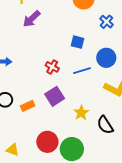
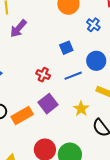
blue square: (78, 42) -> (66, 48), turned -32
orange rectangle: (28, 106) -> (22, 116), size x1.5
yellow star: (81, 113) -> (81, 109), moved

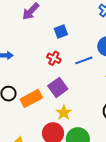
blue square: (66, 48) -> (61, 32), moved
yellow star: (81, 109) -> (64, 113), moved

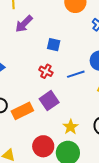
blue square: (61, 32) -> (54, 45), turned 32
yellow star: (64, 113) -> (71, 127), moved

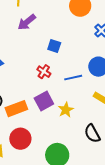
yellow star: (71, 127) -> (66, 110), moved
red circle: (43, 146) -> (20, 139), moved

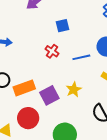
blue square: (54, 46) -> (63, 26), turned -32
purple square: (44, 101) -> (49, 95), moved

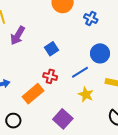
orange rectangle: (24, 88) -> (33, 94), moved
yellow star: (74, 90) -> (86, 95), moved

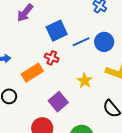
blue square: (51, 49) -> (57, 31), size x1.5
blue line: (80, 72) -> (81, 42), moved

